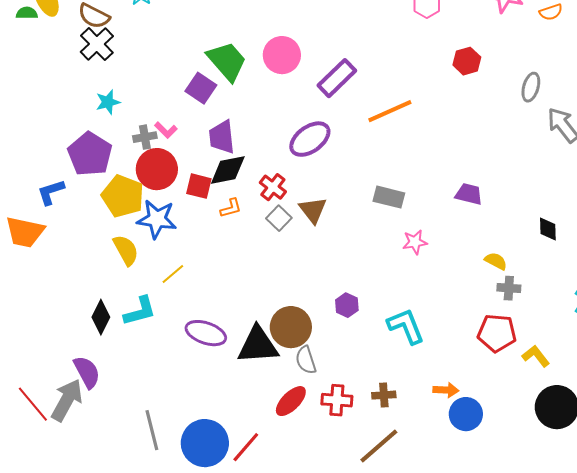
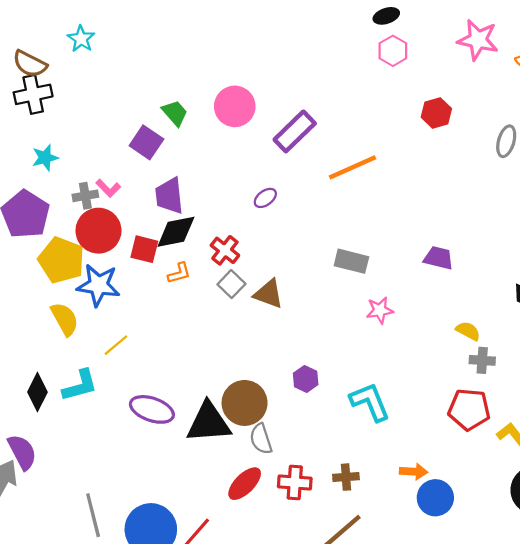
black cross: (97, 44) -> (33, 94), turned 32
green trapezoid: (227, 61) -> (175, 113), size x0.6
purple ellipse: (310, 139) -> (265, 198), size x0.5
brown triangle: (313, 210) -> (269, 294), moved, turned -32

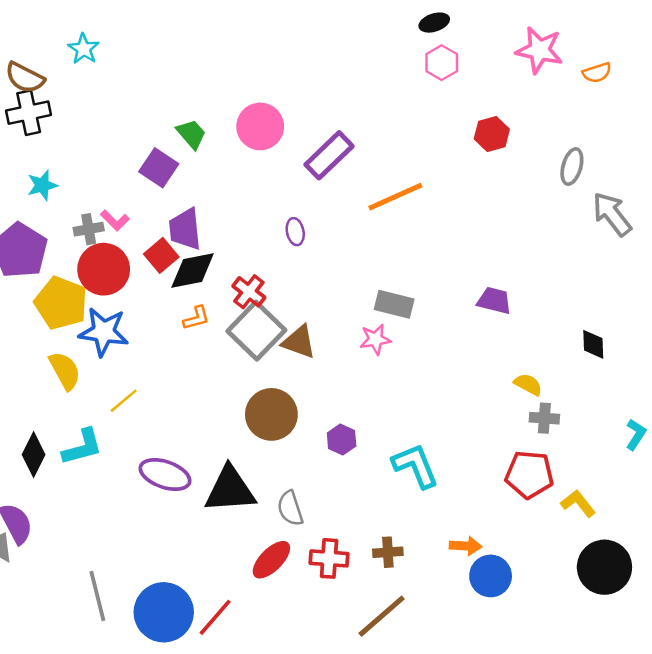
purple ellipse: (265, 198) -> (295, 232), turned -65
red square: (144, 249) -> (161, 255), moved, turned 36
gray square: (231, 284) -> (256, 331), size x1.8
pink star: (380, 310) -> (375, 339), moved
brown circle: (245, 403) -> (271, 414), moved

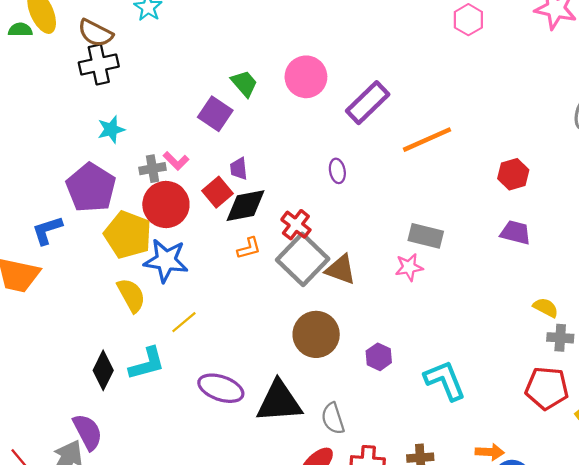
red hexagon: (492, 134) -> (513, 174), moved
purple trapezoid: (185, 229) -> (239, 169), size x0.6

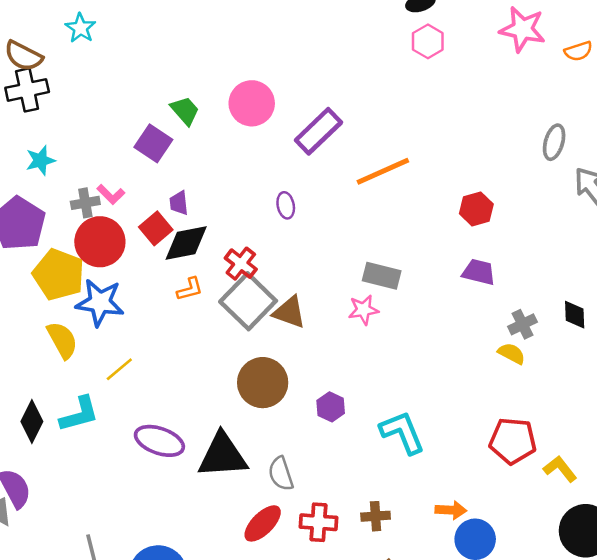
gray cross: (560, 338) -> (522, 324), moved, turned -30

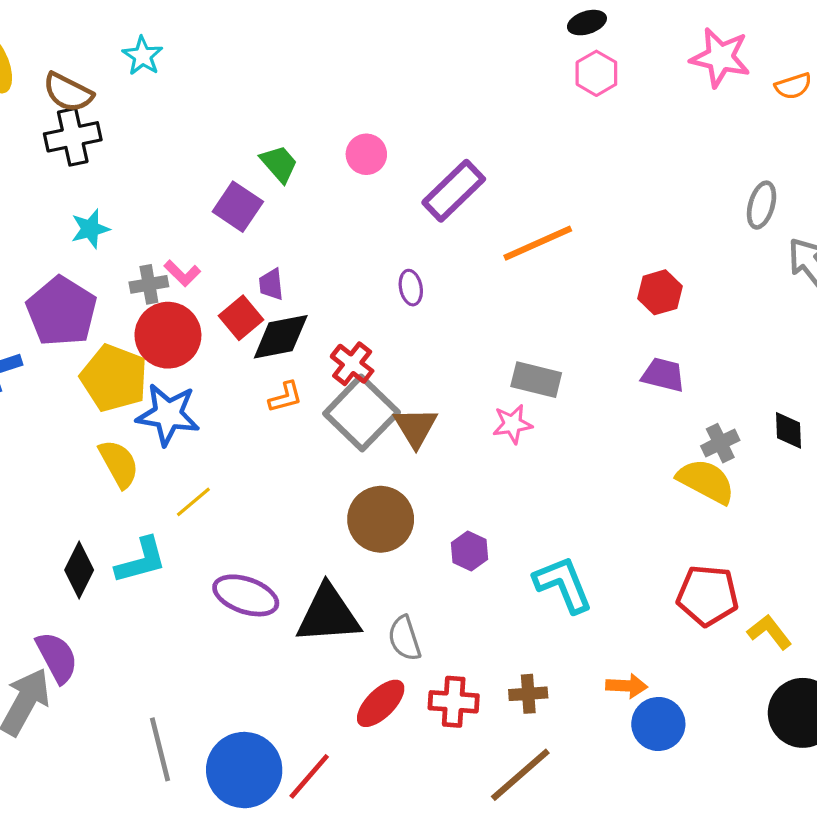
pink circle: (252, 103) -> (366, 154), size x0.7
brown triangle: (289, 312) -> (416, 427), turned 39
yellow semicircle: (512, 353) -> (706, 481), size x1.6

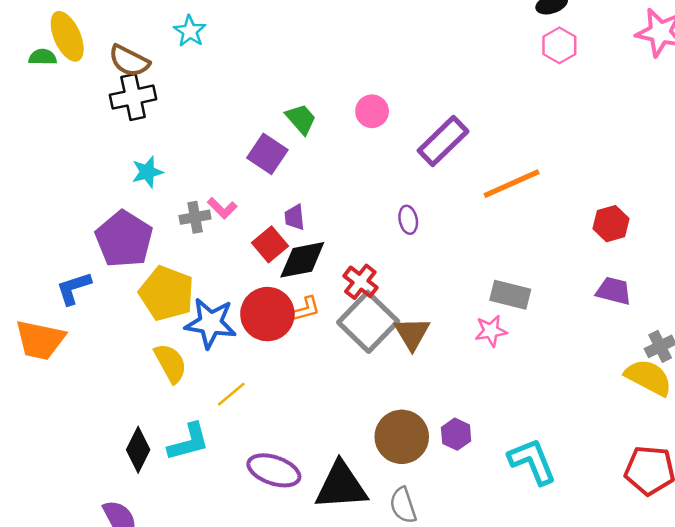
red circle: (168, 335) -> (267, 314), moved
brown circle: (381, 519) -> (402, 437), moved

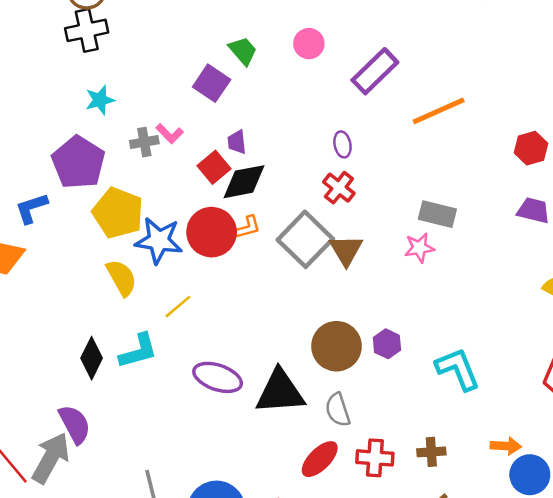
red cross: (360, 282) -> (339, 188), moved

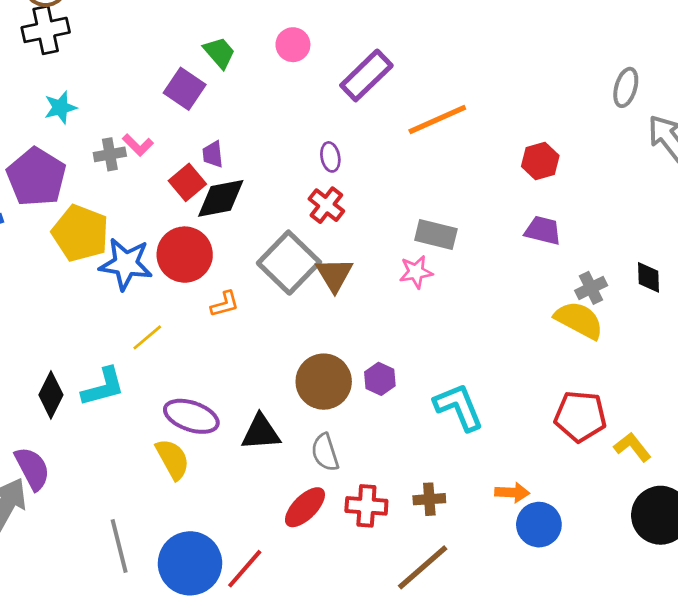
orange L-shape: (248, 227) -> (225, 304), moved
yellow semicircle: (122, 278) -> (173, 459), moved
black triangle: (280, 392) -> (261, 432), size x0.7

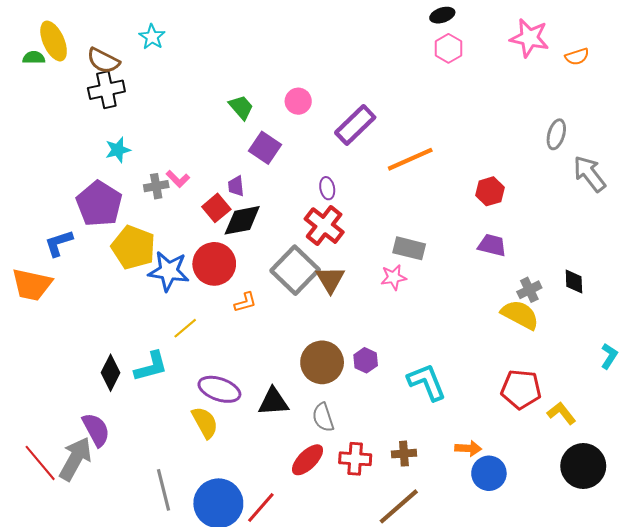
purple square: (185, 89) -> (265, 148), moved
red cross: (326, 205) -> (324, 226), size x1.4

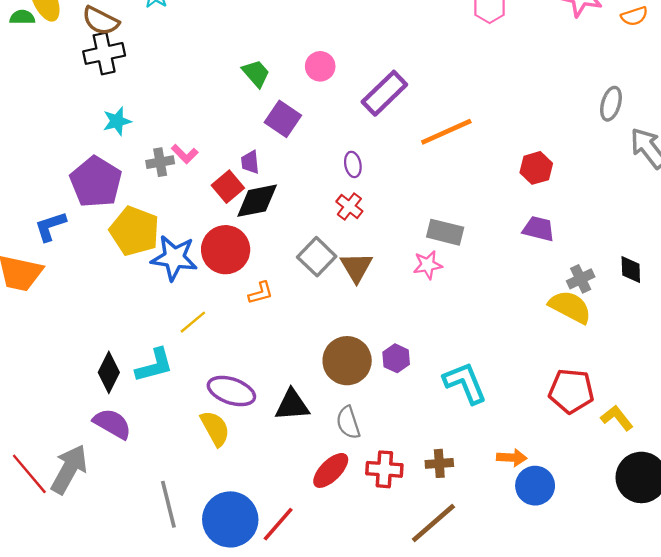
red cross: (324, 226) -> (349, 206), size x0.6
gray square: (295, 270) -> (317, 257), size x0.7
purple semicircle: (96, 430) -> (112, 424), moved, turned -32

